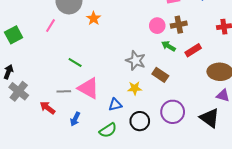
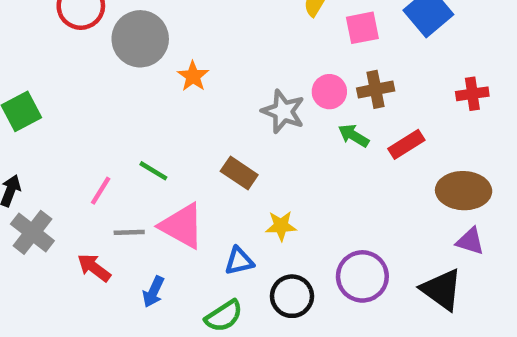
pink line: (50, 26) -> (101, 191), moved
gray star: (136, 61) -> (283, 111), moved
brown rectangle: (160, 75) -> (239, 173), moved

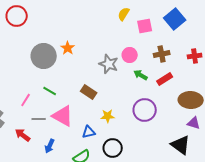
gray circle: (140, 39) -> (44, 56), moved
brown cross: (376, 89) -> (162, 54), moved
purple circle: (362, 276) -> (145, 110), moved

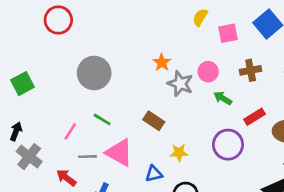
orange star: (68, 48) -> (162, 62), moved
red rectangle: (165, 79) -> (255, 117), moved

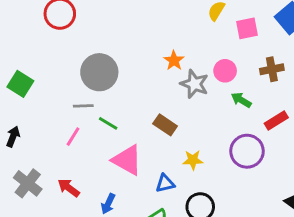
green square: (23, 84) -> (20, 84), turned -30
gray cross: (29, 157) -> (28, 183), moved
gray line: (87, 157) -> (83, 106), moved

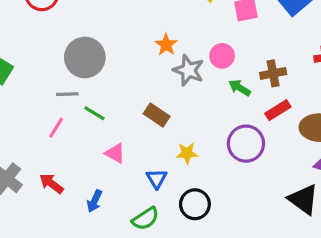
brown cross: (272, 69) -> (273, 73), moved
pink triangle: (127, 160) -> (115, 153), size x0.6
blue triangle: (165, 183) -> (157, 179), turned -48

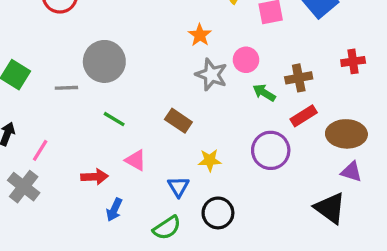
orange star: (166, 45) -> (200, 35), moved
gray line: (67, 94) -> (66, 88), moved
pink line: (56, 128) -> (40, 150), moved
red arrow: (51, 183) -> (94, 177), moved, turned 140

